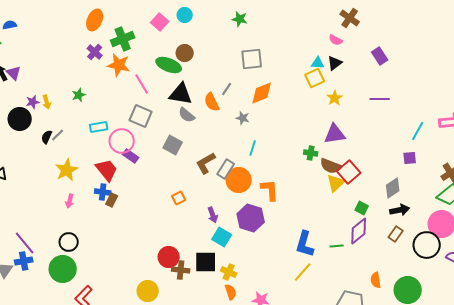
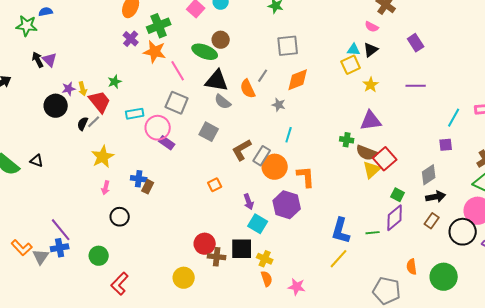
red trapezoid: (107, 170) -> (100, 102), moved
black circle: (69, 242) -> (120, 217), moved
green circle: (63, 269) -> (99, 256), size x0.7

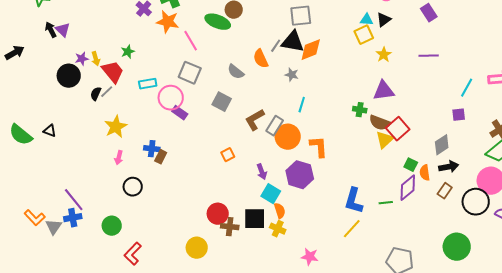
black triangle: (217, 81) -> (293, 42), moved
orange semicircle: (412, 267) -> (425, 173), moved
orange semicircle: (267, 279) -> (280, 211), moved

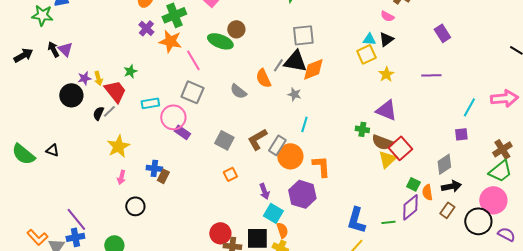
purple rectangle: (429, 13) -> (442, 33), moved
black arrow: (15, 53) -> (23, 55), moved
purple triangle: (384, 91) -> (386, 110), turned 30
gray square: (222, 102) -> (224, 140), moved

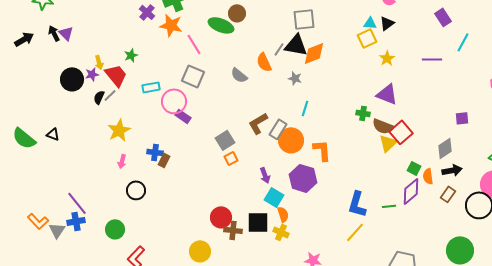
purple star: (84, 78) -> (92, 74), moved
cyan line: (469, 107) -> (463, 42), moved
gray square: (224, 140) -> (225, 140), moved, turned 30

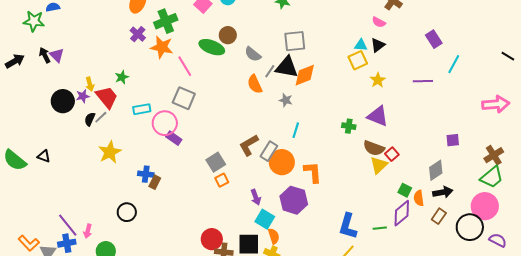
gray semicircle: (239, 75) -> (253, 54), moved
green cross: (363, 113) -> (349, 126), moved
red square: (401, 132) -> (392, 154), size x0.6
pink arrow: (122, 161) -> (88, 231), moved

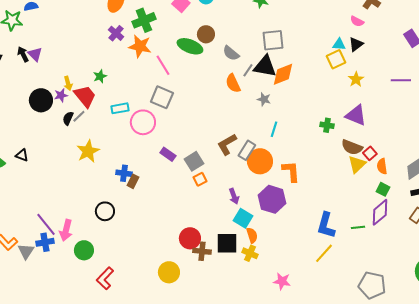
purple rectangle: (174, 138) -> (168, 154), moved
orange semicircle: (419, 198) -> (382, 166), moved
pink arrow: (88, 231) -> (66, 230), size x1.5

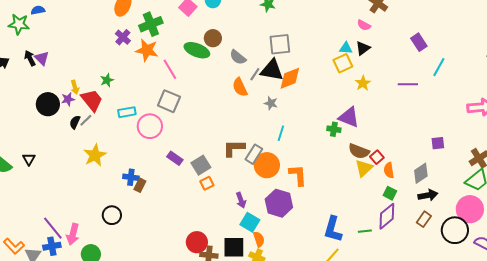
purple triangle: (356, 115) -> (349, 117), moved
brown L-shape: (227, 144) -> (234, 148), turned 30
black triangle: (22, 155) -> (29, 159), turned 40

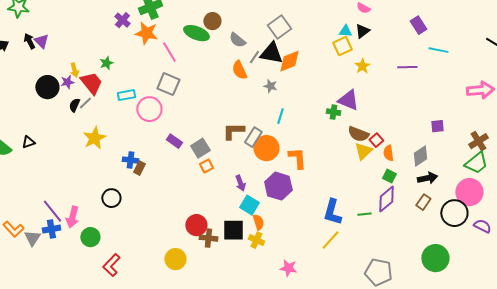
gray square: (280, 44) -> (279, 27), turned -30
cyan line: (439, 67) -> (438, 50), turned 72
black triangle: (29, 159) -> (28, 142), turned 40

